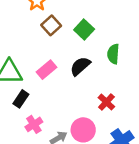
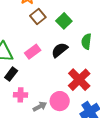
red cross: (106, 102) -> (79, 80), size x1.6
pink cross: (34, 124) -> (21, 95), turned 32

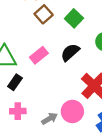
pink cross: (21, 95) -> (18, 111), moved

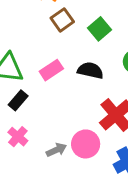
black semicircle: (70, 52) -> (90, 70), turned 48
pink cross: (18, 111) -> (18, 137), turned 35

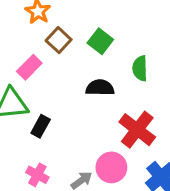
pink rectangle: (51, 70) -> (29, 67), moved
black rectangle: (18, 100) -> (41, 126), moved

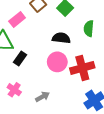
red cross: (137, 130) -> (82, 68), turned 30
pink circle: (111, 167) -> (57, 62), moved

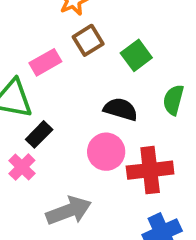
pink cross: (14, 90) -> (22, 167), moved
gray arrow: (42, 97) -> (69, 211), size x1.6

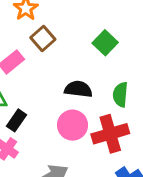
green square: (136, 55) -> (105, 43), moved
green semicircle: (173, 100) -> (120, 95), moved

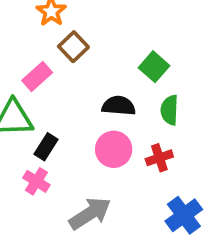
green square: (105, 43) -> (154, 67), moved
red cross: (110, 134) -> (159, 158), size x0.6

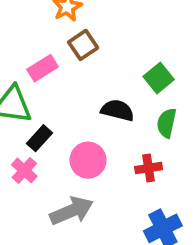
pink circle: (114, 149) -> (88, 160), moved

